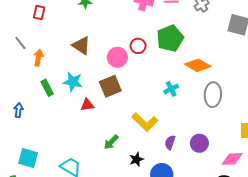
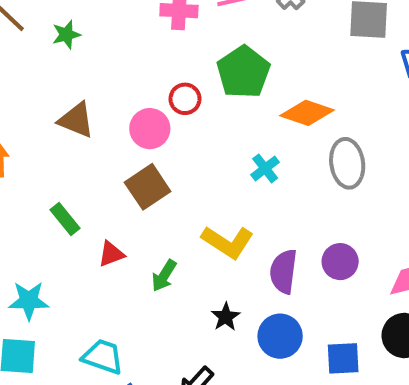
cyan star: (73, 82) -> (29, 301), moved
green rectangle: (47, 88) -> (65, 219), moved
red triangle: (87, 105) -> (111, 254), moved
green arrow: (111, 142) -> (164, 276), moved
purple semicircle: (170, 142) -> (283, 271), size x1.5

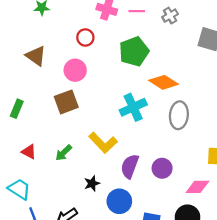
red circle: (185, 99) -> (85, 37), moved
cyan cross: (265, 168) -> (133, 107), size x1.6
green rectangle: (65, 219) -> (17, 109), turned 48
red triangle: (111, 254) -> (29, 152), moved, turned 35

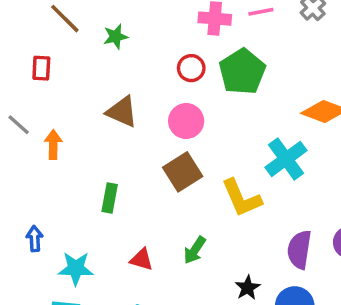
green pentagon: (134, 52) -> (242, 72), moved
yellow L-shape: (103, 143) -> (241, 198), moved, turned 32

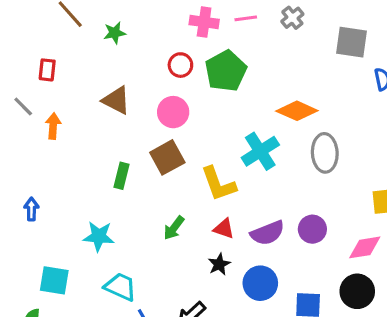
red rectangle: (41, 68) -> (47, 70), moved
green rectangle: (110, 198) -> (122, 176), moved
purple semicircle: (299, 250) -> (268, 233), turned -124
red triangle: (142, 259) -> (224, 229), moved
cyan star: (76, 268) -> (99, 236), moved

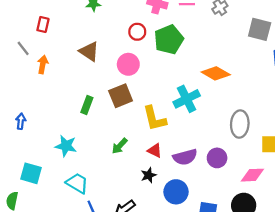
gray ellipse: (325, 153) -> (240, 124), moved

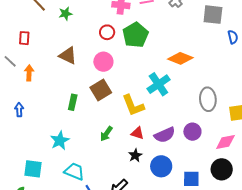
blue arrow: (21, 121) -> (19, 110), moved
cyan star: (66, 146) -> (60, 141), turned -30

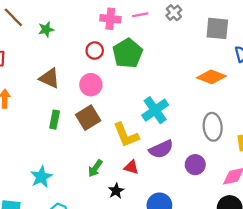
orange diamond: (180, 58) -> (211, 77), moved
green rectangle: (73, 102) -> (55, 120), moved
purple semicircle: (165, 135) -> (161, 149), moved
black star: (135, 155) -> (116, 191), moved

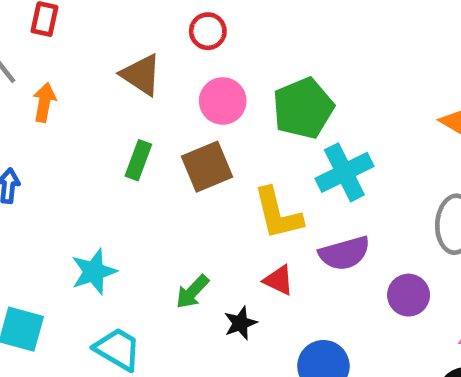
red circle: (95, 51) -> (208, 31), moved
green pentagon: (128, 53) -> (303, 108), moved
green arrow: (95, 168) -> (192, 292), moved

